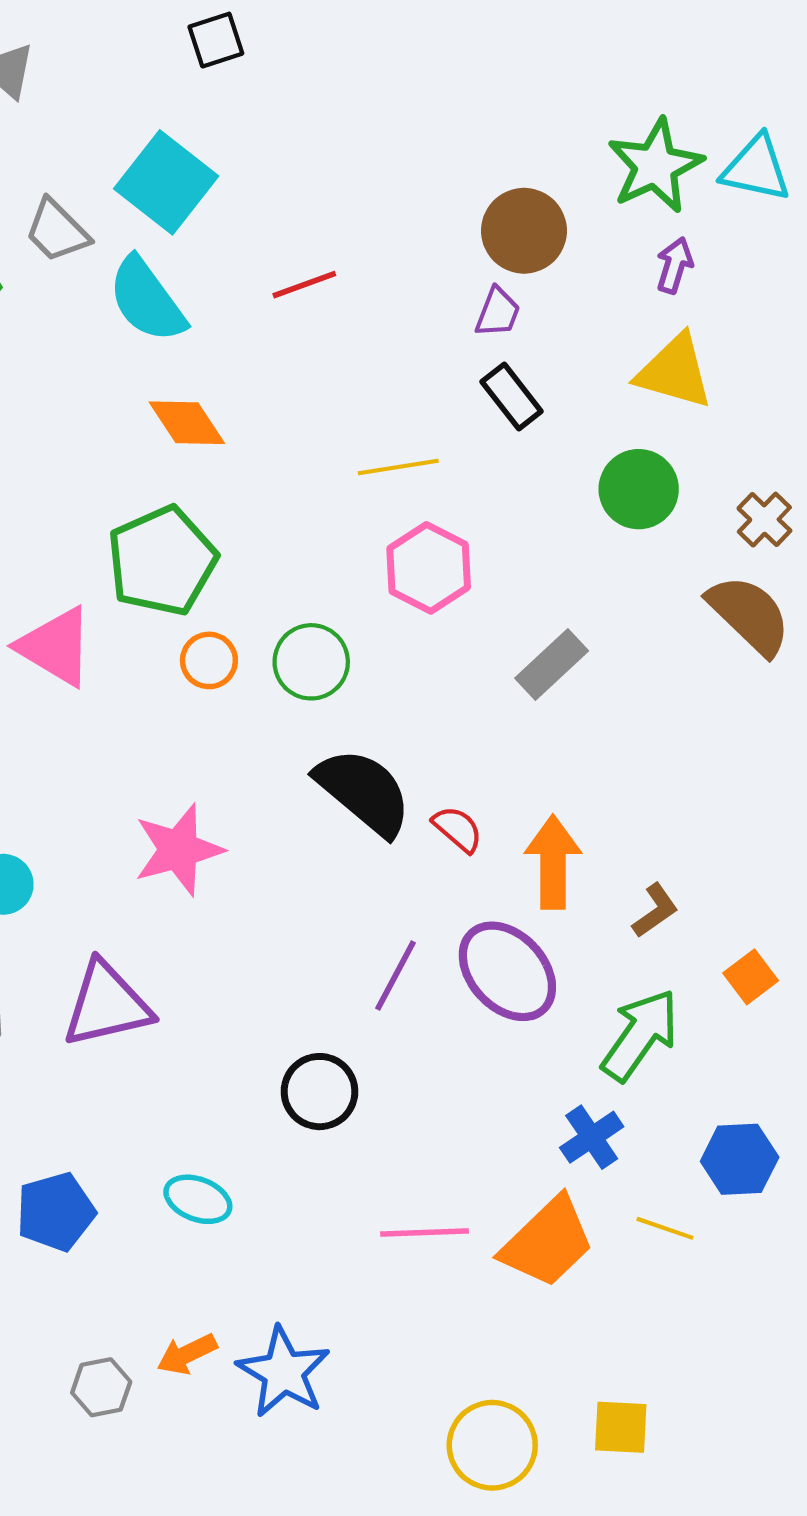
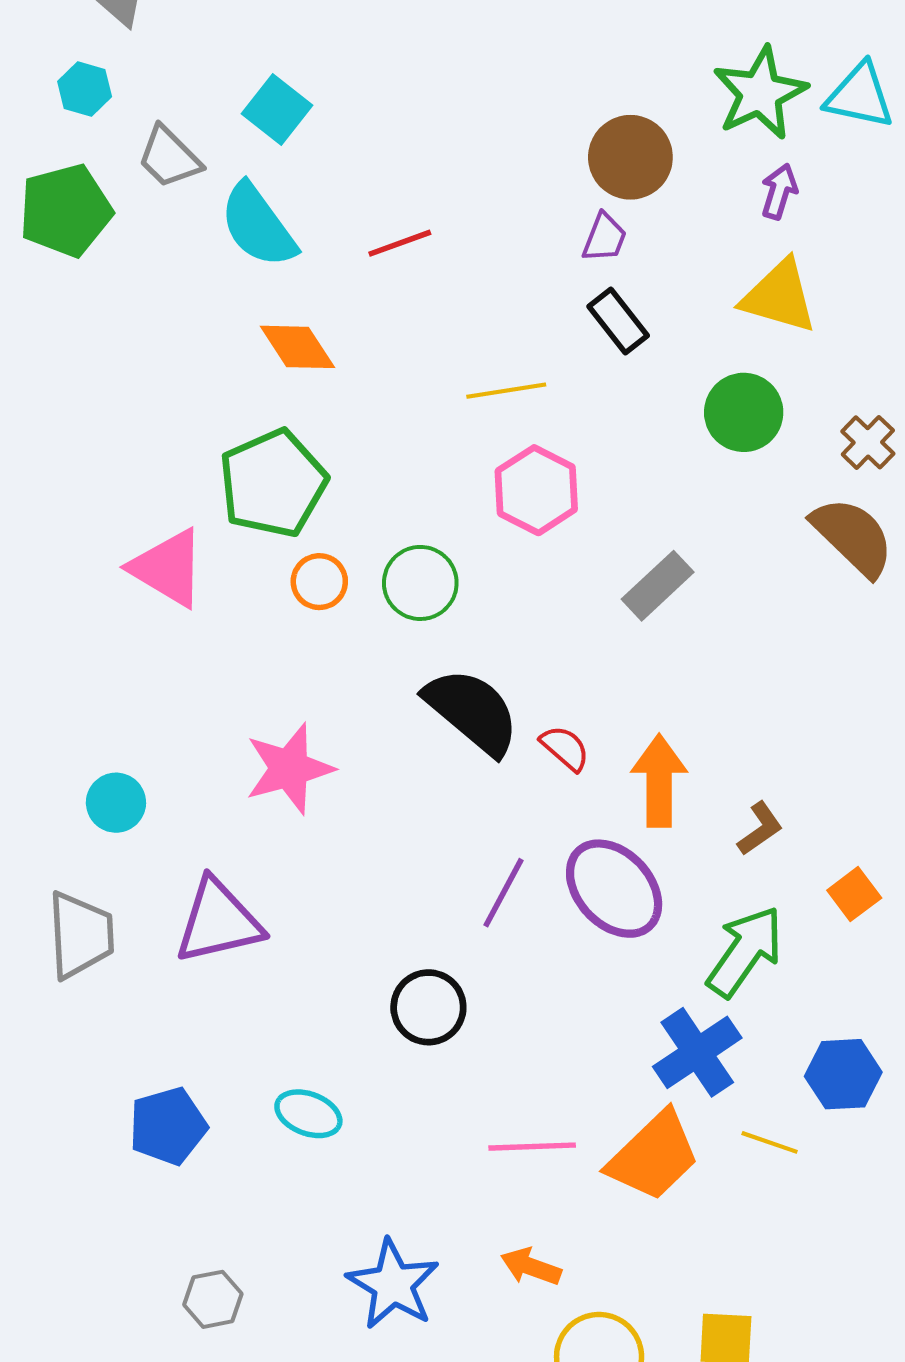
cyan square: (166, 182) -> (277, 109), size x0.7
red line: (304, 285) -> (400, 243), moved
blue cross: (592, 1137) -> (697, 1052), size x1.4
orange arrow: (187, 1354) -> (531, 1267), moved, turned 46

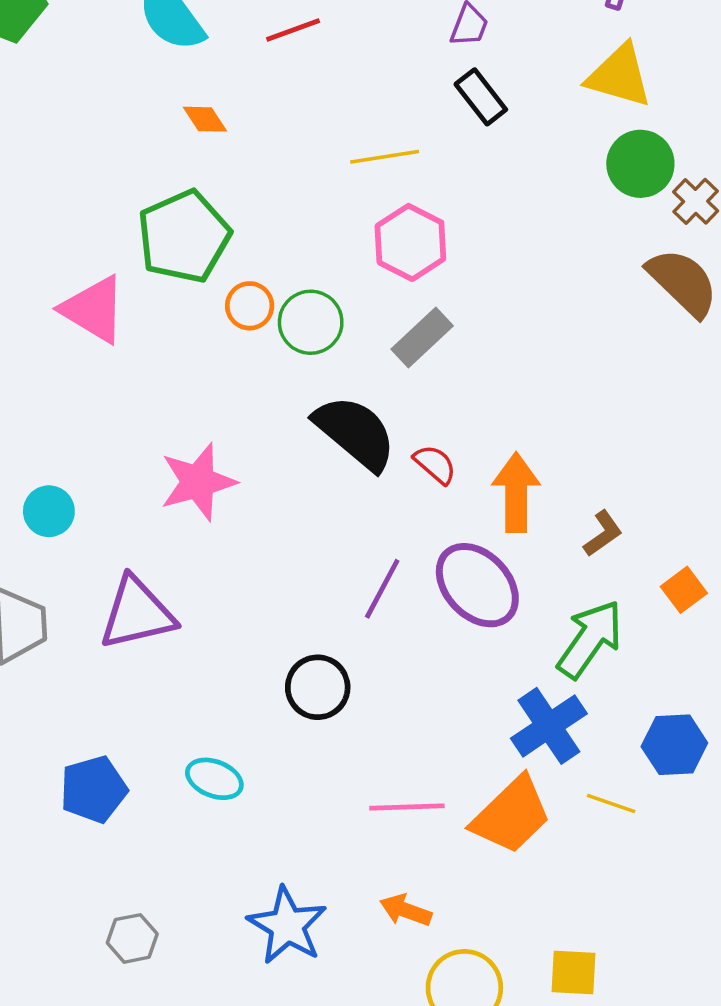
orange diamond: (297, 347) -> (205, 119), size x0.7
green circle: (744, 412) -> (640, 164), moved
orange circle: (319, 582) -> (250, 306), moved
gray rectangle: (658, 586) -> (422, 337), moved

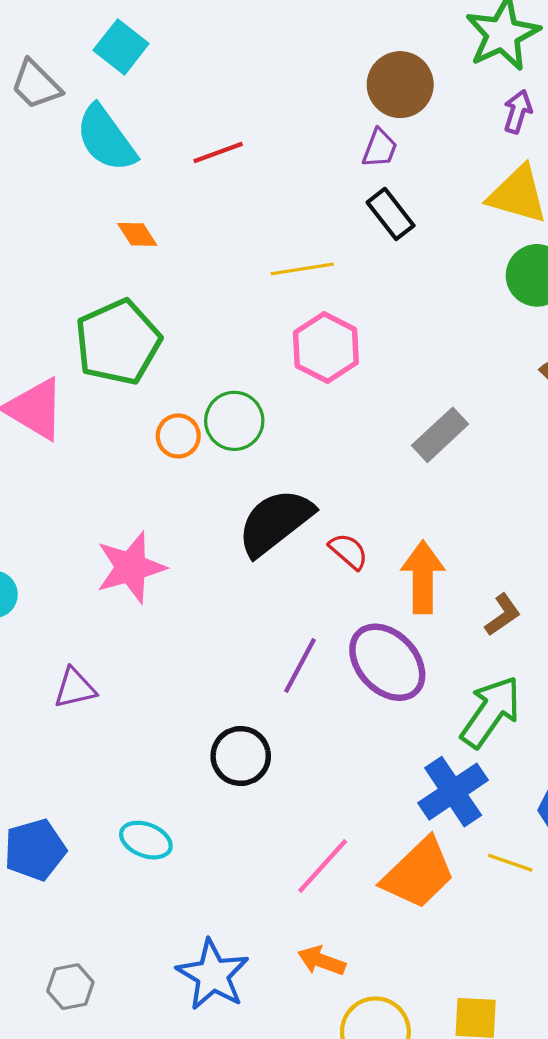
orange circle: (250, 306) -> (178, 436), moved
gray rectangle: (422, 337) -> (440, 435), moved
black semicircle: (355, 433) -> (275, 522), turned -78
purple triangle: (137, 613) -> (75, 688), size x0.6
pink line: (407, 807) -> (323, 866), turned -46

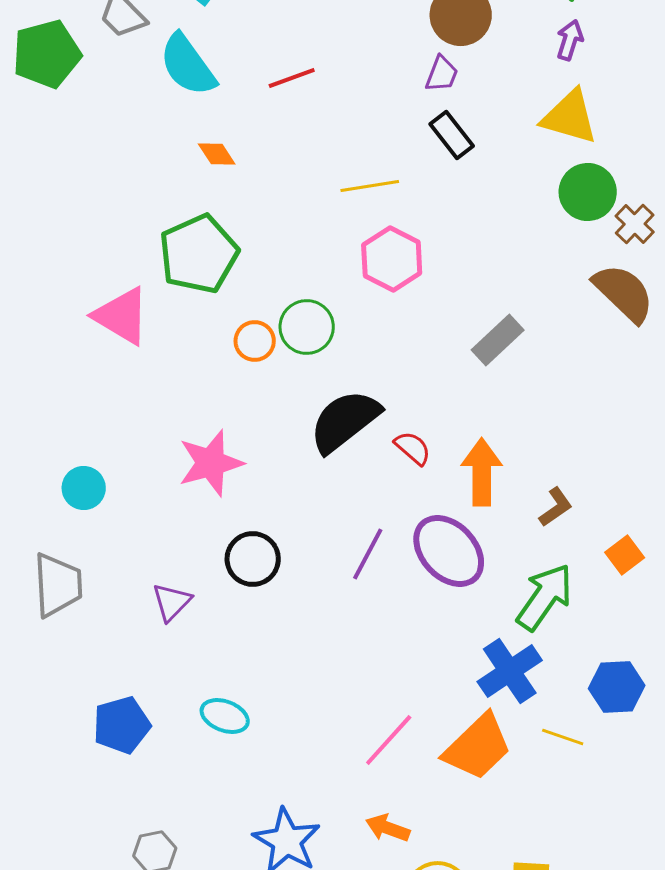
purple triangle: (75, 688) -> (172, 602), moved, turned -33
black circle: (241, 756) -> (253, 559), moved

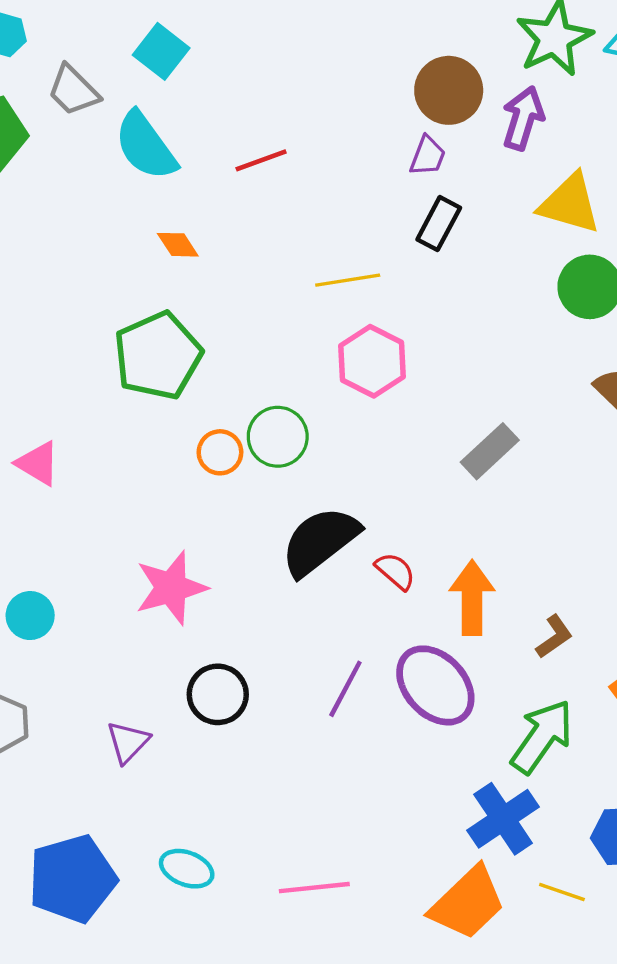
purple arrow: (570, 40) -> (523, 118), moved, size x1.4
black rectangle: (452, 135) -> (439, 224), turned 66
pink triangle: (122, 316) -> (38, 463), moved, size x0.7
blue pentagon: (122, 725) -> (72, 879), size x1.4
pink line: (389, 740) -> (314, 888), moved, turned 42

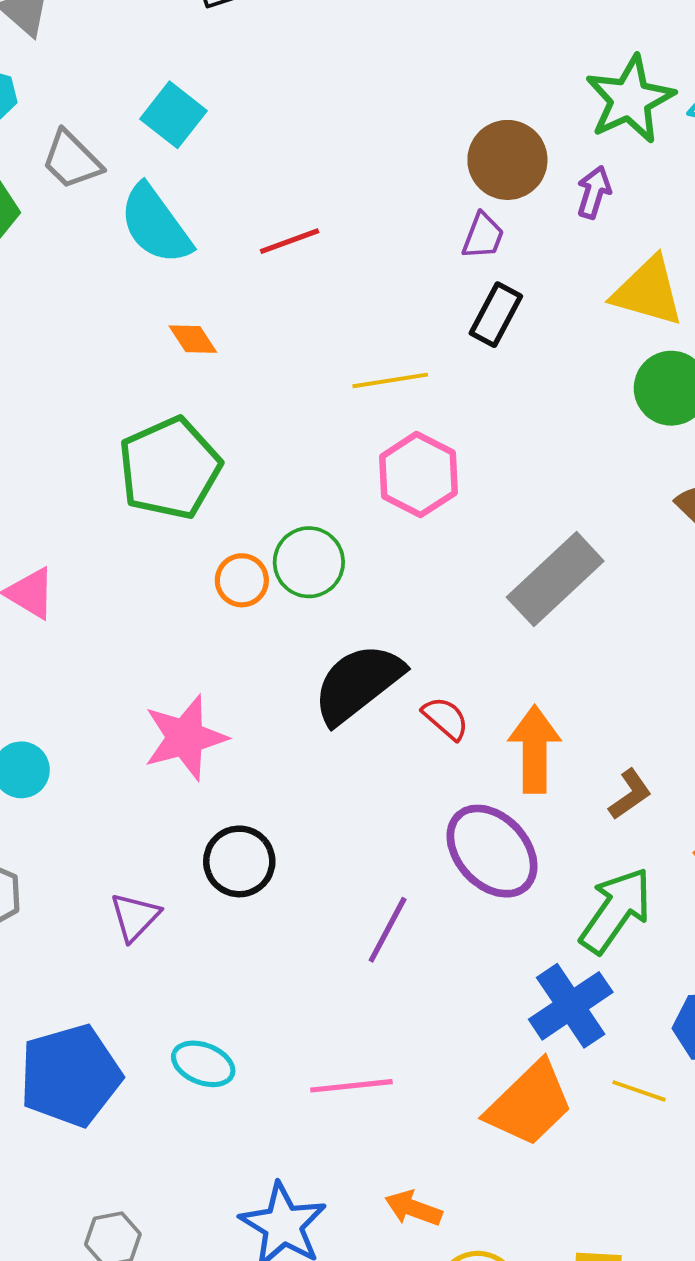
purple arrow: (523, 118) -> (594, 192), size x0.7
gray rectangle: (490, 451) -> (555, 579), size x1.4
purple line: (345, 689) -> (388, 930), moved

